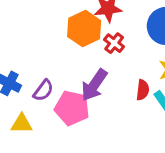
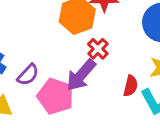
red cross: (114, 43) -> (98, 49), moved

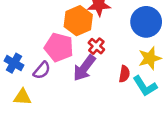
pink pentagon: (55, 96) -> (59, 47), moved

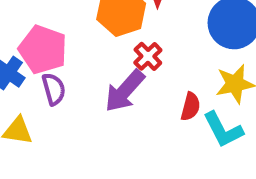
pink pentagon: (59, 47) -> (43, 50), moved
purple semicircle: (42, 70) -> (54, 89), turned -60

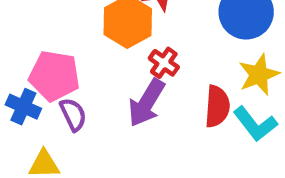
red semicircle: (190, 107) -> (217, 106), size x1.4

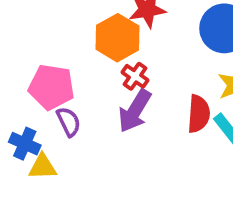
red cross: (164, 63) -> (135, 76), moved
blue cross: (23, 107) -> (25, 144), moved

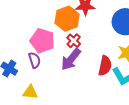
pink pentagon: (51, 87) -> (42, 41), moved
yellow triangle: (43, 167) -> (30, 92), moved

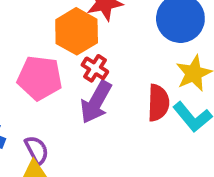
purple semicircle: (34, 60) -> (37, 150), moved

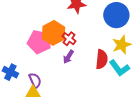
orange hexagon: (77, 31) -> (54, 33), moved
purple arrow: (96, 102) -> (68, 57), size x0.6

